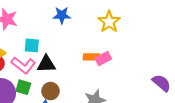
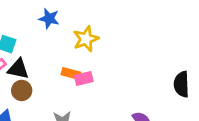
yellow star: (109, 22) -> (86, 39), moved
brown circle: (51, 91) -> (22, 90), moved

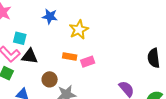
pink rectangle: (84, 79) -> (88, 62), moved
brown circle: (22, 90) -> (50, 79), moved

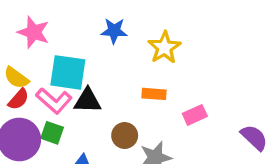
cyan square: (20, 38) -> (68, 72), size x1.6
pink rectangle: (88, 62) -> (195, 115), moved

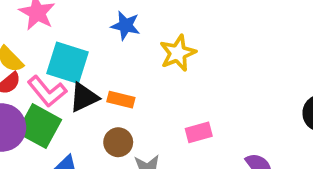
orange rectangle: (154, 94) -> (121, 100), moved
black triangle: (88, 101) -> (84, 97), turned -36
green square: (52, 133) -> (39, 126), size x1.6

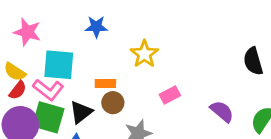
yellow star: (178, 53) -> (144, 54), moved
black triangle: (84, 97) -> (81, 112), moved
brown circle: (118, 142) -> (113, 103), moved

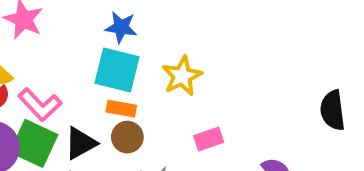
cyan square: (59, 65) -> (117, 70), moved

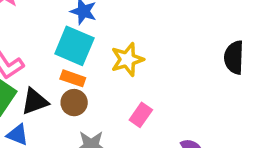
black semicircle: (333, 110) -> (234, 57), moved
pink rectangle: (209, 139) -> (141, 115), turned -45

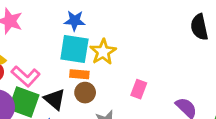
yellow star: (127, 59) -> (103, 52), moved
black triangle: (35, 101) -> (55, 99), turned -45

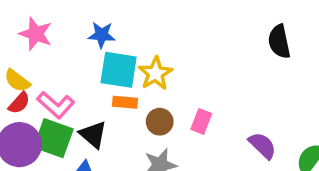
blue star: (75, 21) -> (102, 35), moved
brown circle: (85, 93) -> (160, 122), moved

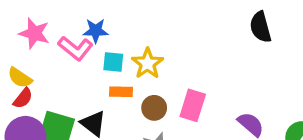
cyan square: (119, 70) -> (113, 62), size x0.6
pink L-shape: (56, 105) -> (75, 48), moved
pink rectangle: (201, 121) -> (193, 105), size x1.4

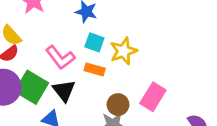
pink L-shape: (75, 48) -> (60, 57), moved
brown circle: (154, 108) -> (118, 105), moved

